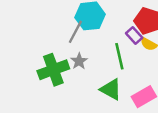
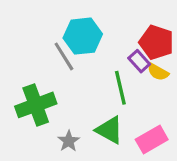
gray line: (75, 32) -> (64, 56), turned -60
gray star: (79, 61) -> (69, 141), moved

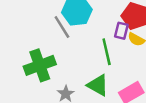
purple rectangle: (139, 61) -> (121, 31), turned 56

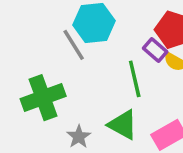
purple rectangle: (121, 31) -> (155, 50), turned -63

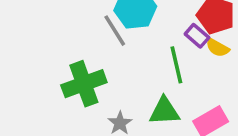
green triangle: (123, 125) -> (164, 111), turned -32

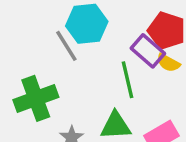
purple rectangle: (197, 36) -> (148, 51), size x1.4

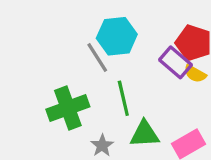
green line: (128, 80) -> (123, 98), moved

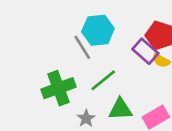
green line: (123, 98) -> (103, 80), turned 64

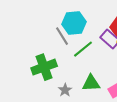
green line: (103, 80) -> (83, 49), moved

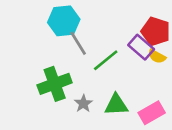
cyan hexagon: (74, 23) -> (64, 21), moved
gray star: (65, 90) -> (83, 104), moved

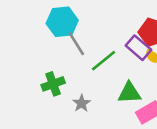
green cross: (55, 84) -> (53, 84), size x0.7
green triangle: (116, 105) -> (129, 93), moved

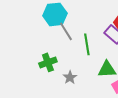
green line: (104, 61) -> (87, 44), turned -60

